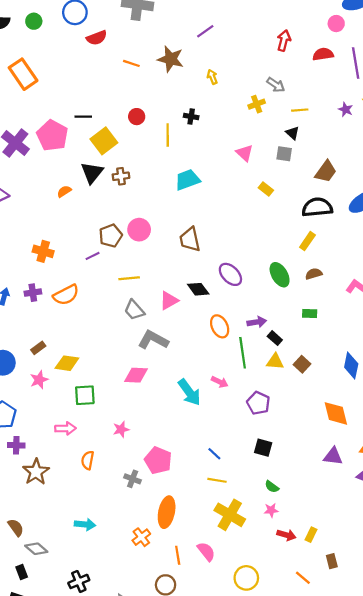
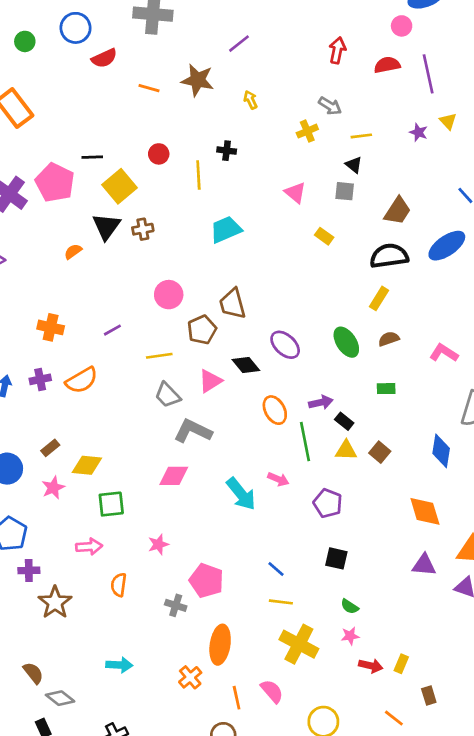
brown pentagon: (111, 236) -> (202, 330), moved

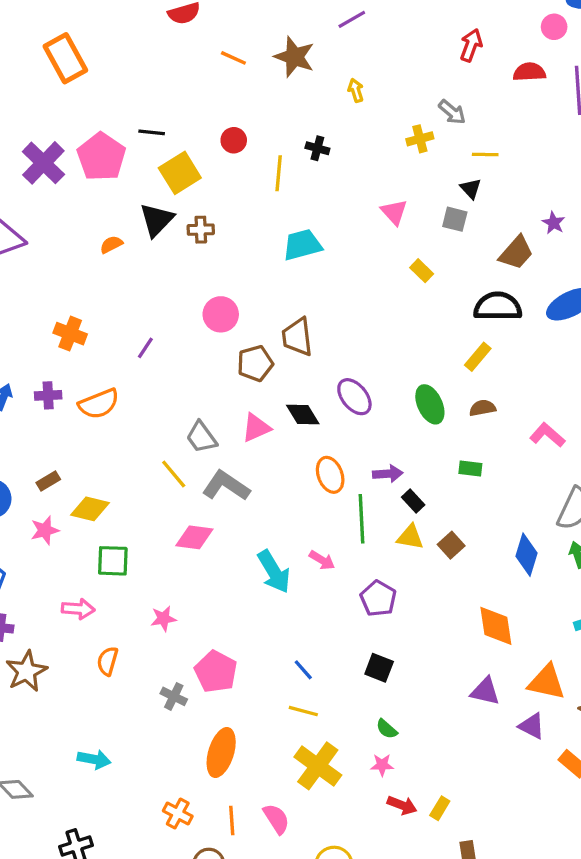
purple star: (418, 132) -> (553, 223), moved
purple line: (112, 330) -> (145, 348), turned -36
yellow line: (159, 356) -> (174, 474), moved, turned 50
orange cross: (190, 677) -> (178, 814), moved, turned -30

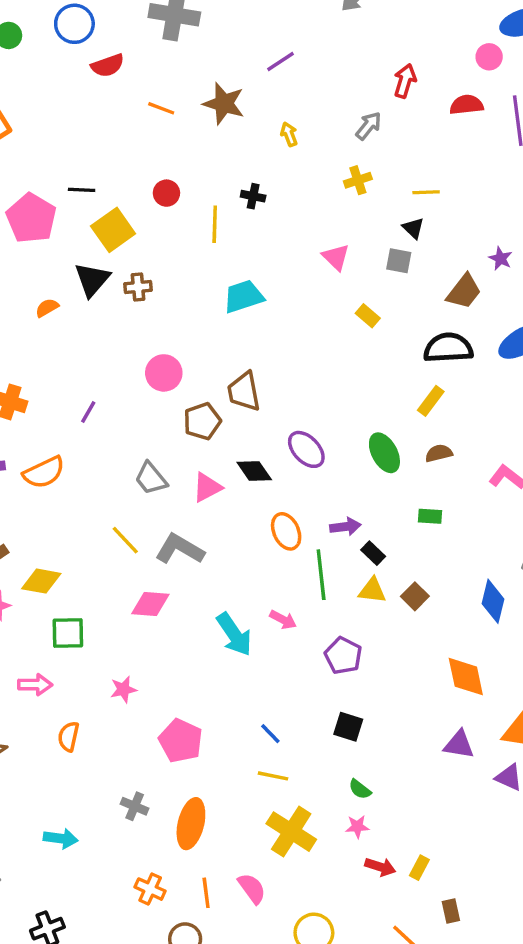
gray arrow: (452, 112) -> (369, 126), moved, turned -88
gray trapezoid: (201, 437) -> (151, 478), moved
gray cross: (174, 696) -> (135, 806), moved

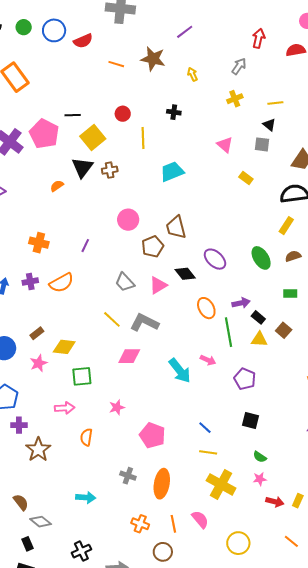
blue circle: (74, 24) -> (54, 30), moved
yellow line: (215, 224) -> (143, 138), moved
brown square: (415, 596) -> (284, 330), moved

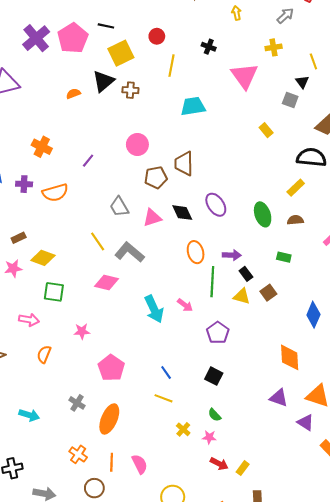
yellow line: (275, 103) -> (313, 61), turned 63
pink triangle: (225, 145) -> (244, 76), moved, size x1.6
yellow cross: (221, 484) -> (183, 429), moved, size x0.5

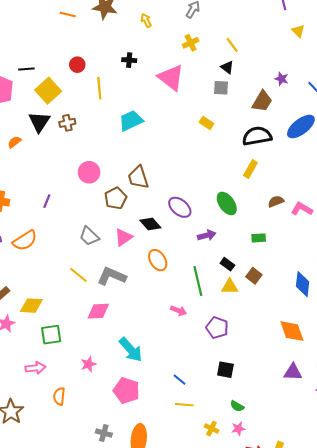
brown semicircle: (295, 220) -> (276, 201), moved
orange ellipse: (196, 252) -> (158, 260), moved
purple arrow: (232, 255) -> (207, 235), moved
cyan arrow: (154, 309) -> (131, 350), moved

